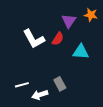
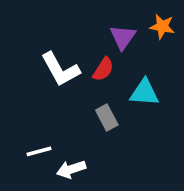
gray rectangle: (60, 84) -> (107, 118), moved

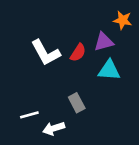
purple triangle: (123, 37) -> (104, 42), moved, turned 40
gray rectangle: (107, 118) -> (77, 103), moved

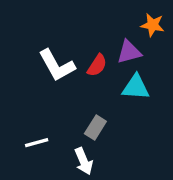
gray rectangle: (77, 103) -> (95, 128), turned 60
white arrow: (54, 128) -> (84, 161), moved, turned -95

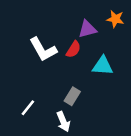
purple triangle: (129, 52) -> (87, 29), moved
white line: (37, 143) -> (28, 108), turned -36

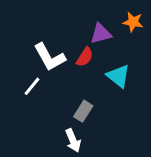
cyan triangle: (103, 66) -> (118, 76), turned 35
white line: (28, 108) -> (32, 86), moved

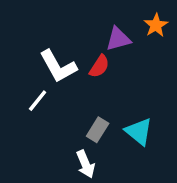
orange star: (133, 22) -> (156, 25), turned 30
cyan triangle: (118, 76) -> (139, 132), moved

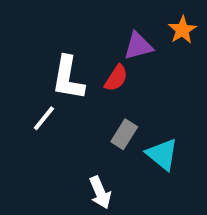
white L-shape: (58, 66) -> (68, 78), turned 39
gray rectangle: (98, 130) -> (124, 134), moved

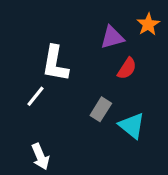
red semicircle: (116, 78) -> (127, 68), moved
white arrow: (100, 192) -> (40, 157), moved

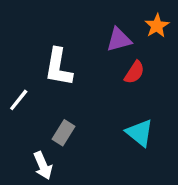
white line: (35, 96) -> (19, 100), moved
gray rectangle: (101, 109) -> (64, 133), moved

